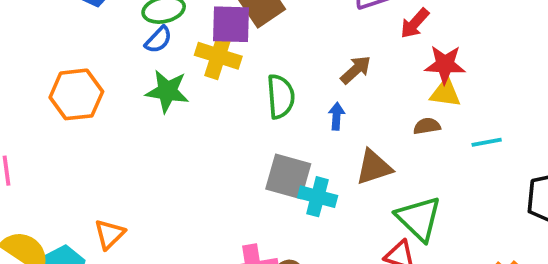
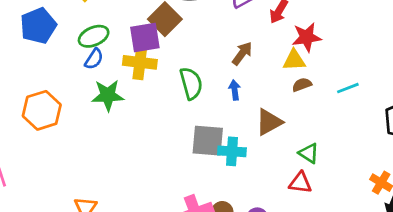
yellow triangle: (445, 93) -> (294, 60), moved
green triangle: (419, 218) -> (309, 153), size x0.6

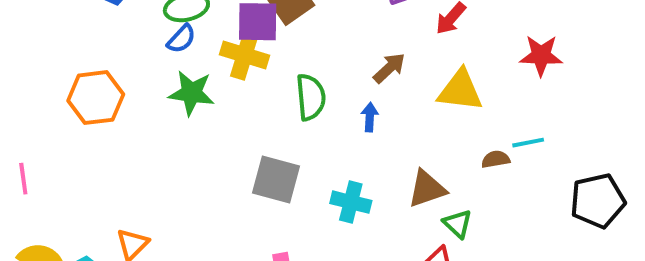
red star: (307, 37) -> (541, 55), moved
yellow triangle: (294, 60) -> (460, 90), size x1.4
brown semicircle: (302, 85) -> (496, 159), moved
brown triangle: (269, 122) -> (427, 189), moved
gray square: (208, 141) -> (276, 180), moved

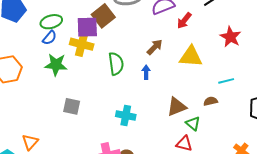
red star: (541, 55) -> (231, 37), turned 30
brown semicircle: (496, 159) -> (211, 101), moved
gray square: (276, 180) -> (72, 106), moved, size x0.7
cyan cross: (351, 202) -> (126, 116), moved

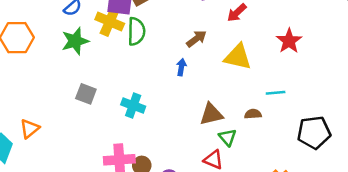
green semicircle: (116, 64) -> (136, 31), moved
green star: (56, 65) -> (75, 41), turned -30
cyan cross: (126, 116) -> (133, 106), moved

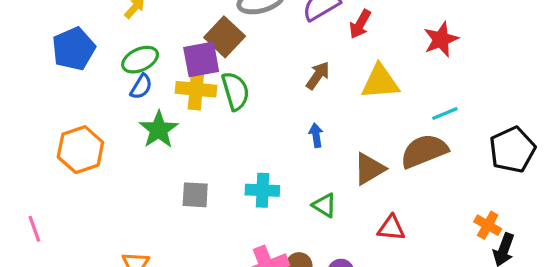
red star: (289, 41) -> (441, 39), turned 30
blue arrow: (181, 67) -> (316, 135), moved
brown semicircle: (253, 114) -> (424, 151), size x2.0
green triangle: (228, 137) -> (324, 205), moved

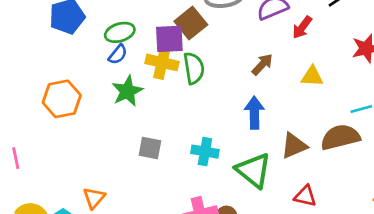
yellow triangle: (380, 82) -> (312, 76), size x0.7
blue arrow: (316, 135) -> (254, 113), size x1.6
green triangle: (324, 205) -> (254, 170), size x1.8

